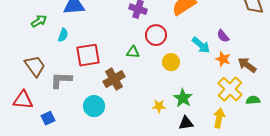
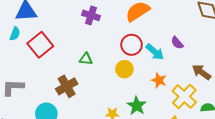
cyan semicircle: (63, 35) -> (15, 34), moved
red circle: (156, 35) -> (132, 45), moved
red square: (88, 55) -> (40, 45), moved, turned -30
orange star: (223, 59) -> (159, 80), moved

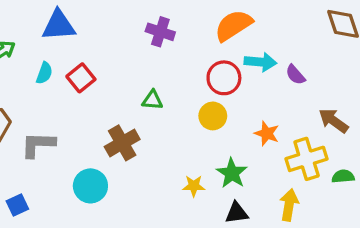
cyan semicircle: (15, 34) -> (44, 73), moved
red square: (40, 45) -> (81, 78), size x0.7
cyan arrow: (155, 52) -> (260, 62), moved, turned -36
yellow cross: (184, 97) -> (307, 159), turned 30

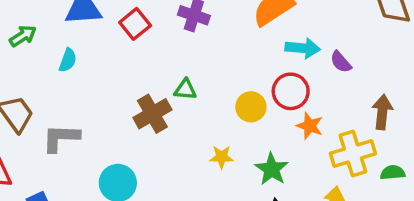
red square: (81, 78) -> (135, 24), moved
red circle: (224, 78) -> (291, 91), moved
brown arrow: (334, 121) -> (382, 112), turned 60
brown cross: (122, 143) -> (152, 114), moved
yellow star: (194, 186) -> (222, 157), moved

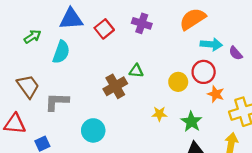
cyan semicircle: (68, 60) -> (61, 52), size x1.5

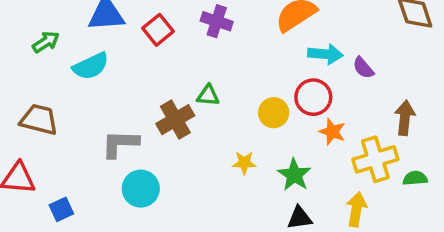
cyan semicircle: (61, 52) -> (91, 66), turned 45
brown trapezoid: (28, 86) -> (39, 120), turned -40
gray L-shape: (57, 102) -> (120, 144), moved

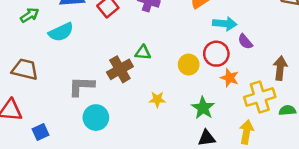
purple semicircle: (363, 68) -> (245, 42), moved
yellow star: (244, 163) -> (157, 99), moved

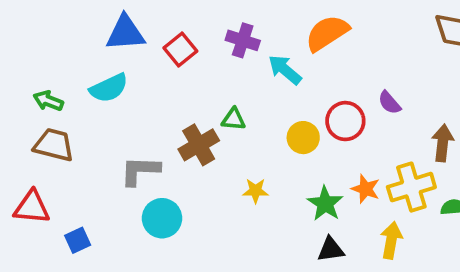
green arrow: (30, 15) -> (48, 101), moved, turned -126
cyan arrow: (225, 24) -> (285, 70), moved, turned -145
orange star: (230, 78) -> (366, 189), moved

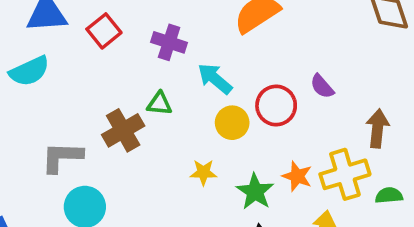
purple cross: (243, 40) -> (169, 42), moved
cyan arrow: (285, 70) -> (215, 79), moved
yellow star: (256, 191) -> (203, 172), moved

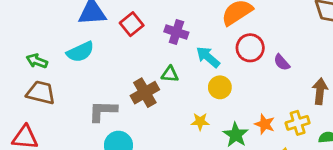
red circle: (276, 105) -> (250, 48), moved
yellow cross: (345, 174) -> (298, 123), size x0.7

